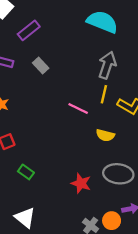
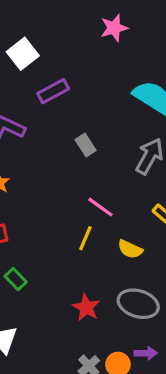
gray rectangle: (41, 65) -> (86, 145), moved
yellow line: (104, 94) -> (85, 238), moved

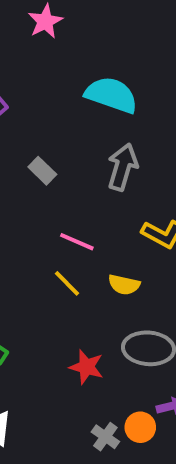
yellow line: (85, 238) -> (67, 283), turned -55

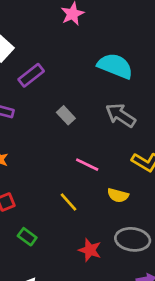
gray arrow: (123, 167) -> (121, 115), turned -76
yellow line: (67, 283) -> (69, 202), moved

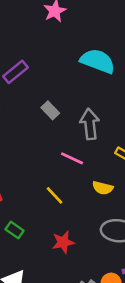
gray arrow: (121, 115) -> (90, 124), moved, turned 52
red star: (90, 250) -> (63, 242), moved, turned -30

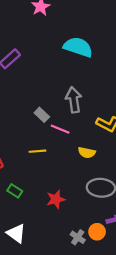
gray rectangle: (50, 110) -> (42, 115), moved
yellow line: (54, 195) -> (37, 151), moved, turned -49

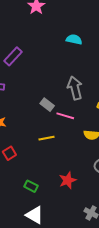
cyan semicircle: (78, 47) -> (74, 39), size x0.6
green rectangle: (15, 191) -> (31, 186), moved

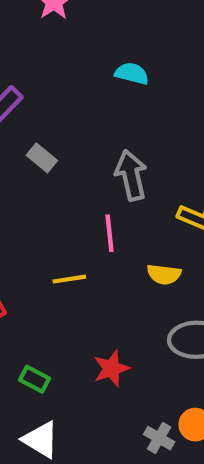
gray rectangle: (47, 105) -> (42, 158), moved
pink line: (65, 116) -> (109, 233), turned 66

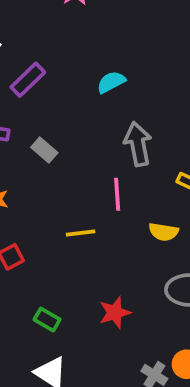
cyan semicircle: (132, 73) -> (111, 82), moved, turned -44
gray rectangle: (42, 158) -> (44, 150), moved

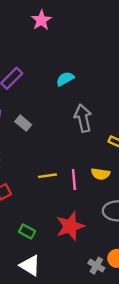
pink line: (117, 194) -> (74, 180), moved
red star: (115, 313) -> (70, 226), size x1.4

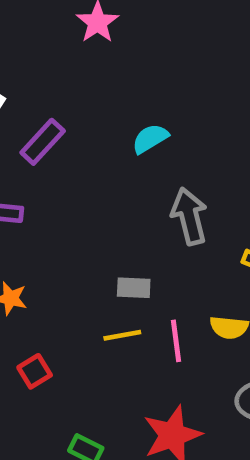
gray rectangle: (23, 123) -> (134, 288), moved, turned -35

